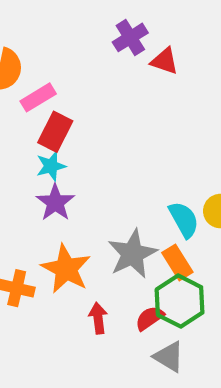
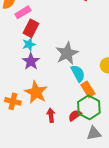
cyan semicircle: (184, 220) -> (78, 73), moved
gray star: (132, 254) -> (67, 53), moved
gray triangle: (169, 357) -> (94, 133), moved, turned -42

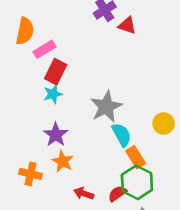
purple star: (31, 61) -> (56, 135), moved
orange star: (36, 92) -> (63, 161), size x0.7
red arrow: (51, 115) -> (84, 194), turned -64

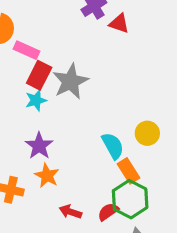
pink rectangle: (44, 49) -> (27, 50), turned 55
gray star: (106, 107) -> (70, 81), moved
yellow circle: (164, 123) -> (147, 133), moved

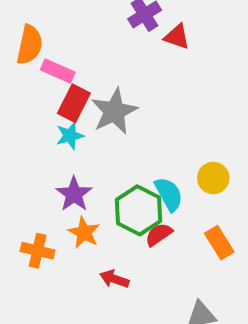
orange rectangle: (128, 171) -> (219, 243), moved
green hexagon: (130, 199) -> (139, 210), moved
red semicircle: (108, 212) -> (159, 235), moved

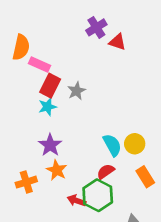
gray star: (114, 111) -> (77, 91), size x0.6
yellow circle: (213, 178) -> (135, 144), moved
green hexagon: (139, 210) -> (98, 195), moved
orange cross: (38, 251) -> (26, 182), turned -30

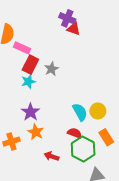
purple cross: (96, 27) -> (67, 18), turned -35
red triangle: (118, 42) -> (74, 29), moved
red semicircle: (106, 171) -> (75, 133), turned 56
green hexagon: (98, 195) -> (83, 149), moved

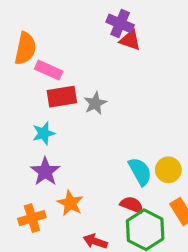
red rectangle: (30, 65) -> (62, 97), turned 54
cyan star: (28, 81) -> (44, 133), moved
purple star: (30, 112) -> (45, 172), moved

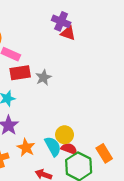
yellow circle: (168, 170) -> (65, 135), moved
cyan semicircle: (140, 172) -> (53, 146), moved

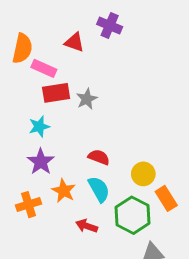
red triangle: (68, 33) -> (74, 42), moved
yellow circle: (65, 135) -> (143, 174), moved
red semicircle: (69, 149) -> (99, 157), moved

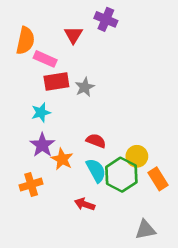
red triangle: (74, 42) -> (73, 35), turned 42
orange star: (64, 191) -> (62, 159), moved
green hexagon: (133, 215) -> (121, 175), moved

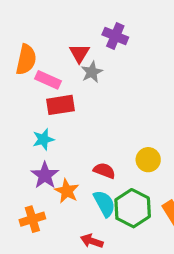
gray star: (85, 87) -> (92, 72), moved
yellow circle: (137, 156) -> (148, 160), moved

